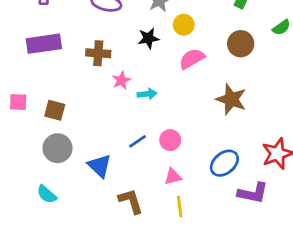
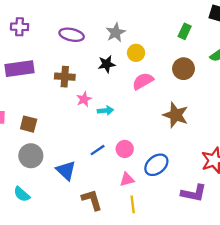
blue ellipse: (224, 163) -> (156, 165), moved

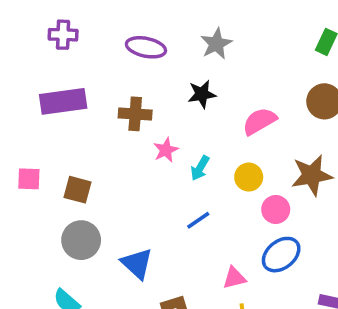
yellow circle: (136, 53) -> (249, 177), moved
cyan arrow: (105, 111) -> (200, 168), turned 126
brown star: (176, 115) -> (312, 175), turned -30
pink circle: (125, 149) -> (276, 209), moved
blue line: (98, 150) -> (198, 220), moved

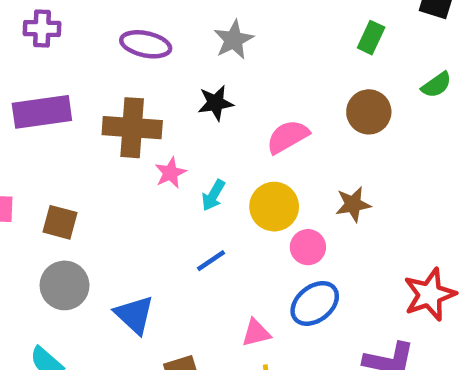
brown cross: (135, 114) -> (132, 128), size x1.4
brown star: (312, 175) -> (353, 204), size x0.7
yellow circle: (249, 177) -> (274, 207), size x1.4

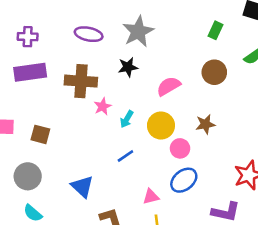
purple cross: (42, 29) -> (28, 37), moved
gray star: (234, 40) -> (138, 32), size x1.4
gray circle: (65, 285) -> (28, 176), moved

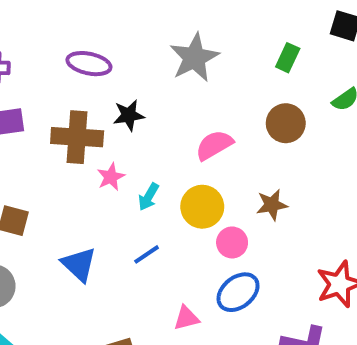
gray star: (138, 32) -> (194, 58), moved
black star: (128, 67) -> (129, 115), moved
blue triangle: (82, 186) -> (79, 264), moved

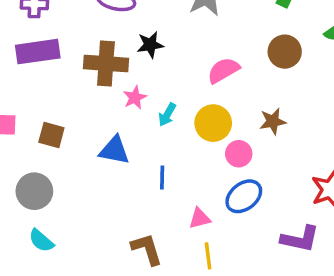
blue line: (147, 254) -> (162, 178), moved, turned -55
blue triangle: (79, 264) -> (114, 150), moved, turned -32

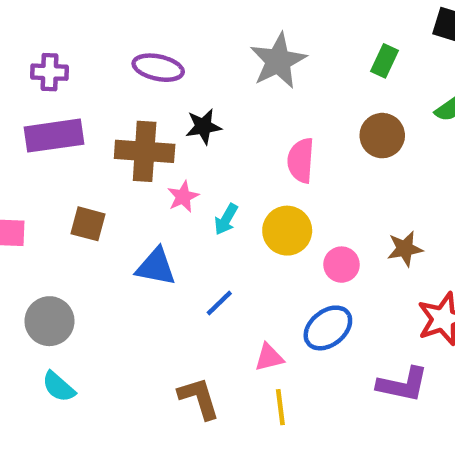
pink semicircle: (223, 70) -> (301, 160), turned -56
brown star: (273, 121) -> (405, 249), moved
brown square: (51, 135) -> (88, 224), moved
pink circle: (239, 154) -> (341, 265), moved
blue line: (162, 178) -> (219, 303), turned 45

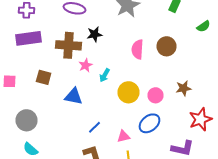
brown circle: (382, 136) -> (166, 46), moved
yellow circle: (287, 231) -> (128, 92), moved
blue line: (219, 303) -> (94, 127), moved

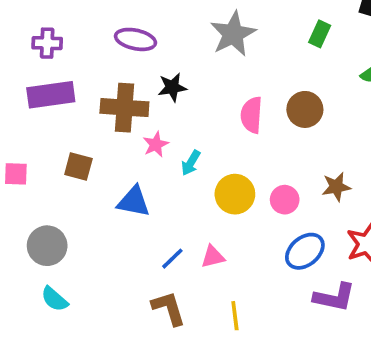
blue ellipse: (150, 123) -> (305, 251), moved
pink triangle: (124, 136) -> (213, 257), moved

